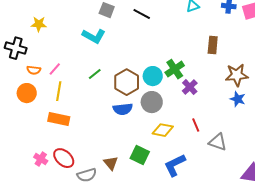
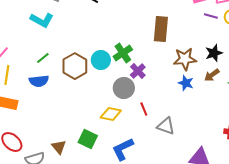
brown rectangle: (213, 45) -> (161, 29), size x1.4
gray circle: (152, 102) -> (124, 88), moved
blue semicircle: (123, 109) -> (39, 81), moved

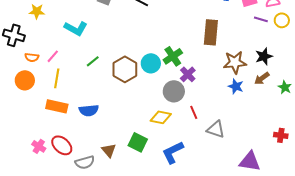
cyan L-shape: (42, 20) -> (76, 28), moved
blue semicircle: (39, 81) -> (89, 110), moved

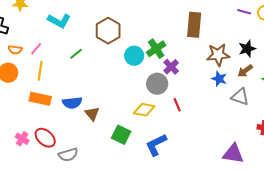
brown hexagon: (125, 69) -> (108, 31), moved
gray triangle: (216, 129) -> (240, 97), moved
brown triangle: (109, 150) -> (92, 114), moved

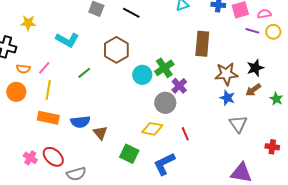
gray triangle: (240, 97) -> (238, 124), moved, turned 36
red line: (177, 105) -> (185, 134), moved

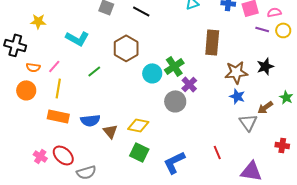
brown arrow: (253, 90) -> (265, 107), moved
yellow diamond: (152, 129) -> (138, 125), moved
red line: (185, 134) -> (217, 152), moved

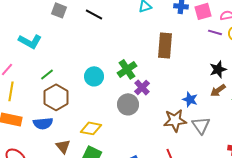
brown hexagon: (126, 48) -> (56, 97), moved
brown star: (236, 72) -> (175, 120), moved
cyan circle: (152, 73) -> (94, 76), moved
brown arrow: (265, 107) -> (218, 90), moved
brown triangle: (110, 131) -> (63, 146), moved

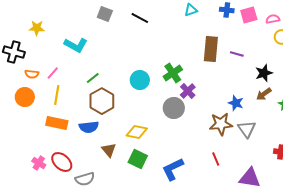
purple line: (215, 32) -> (237, 54), moved

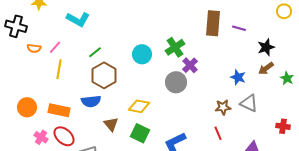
orange circle: (25, 97) -> (27, 107), moved
orange rectangle: (57, 123) -> (59, 110), moved
brown star: (221, 124) -> (223, 107), moved, size x0.7
gray triangle: (247, 129) -> (249, 103), turned -30

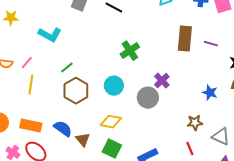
green cross: (175, 47) -> (130, 51), moved
cyan circle: (142, 54) -> (114, 86), moved
blue semicircle: (91, 101) -> (63, 129), moved, turned -138
gray triangle: (249, 103) -> (221, 137), moved

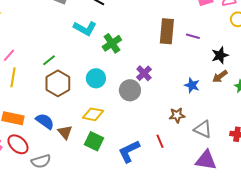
cyan L-shape: (50, 35) -> (85, 28), moved
red line: (190, 149) -> (160, 141), moved

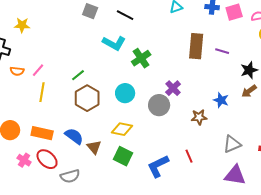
brown star: (177, 115) -> (199, 117), moved
gray triangle: (203, 129) -> (232, 144), turned -48

